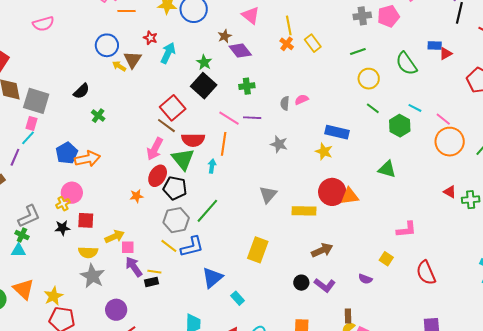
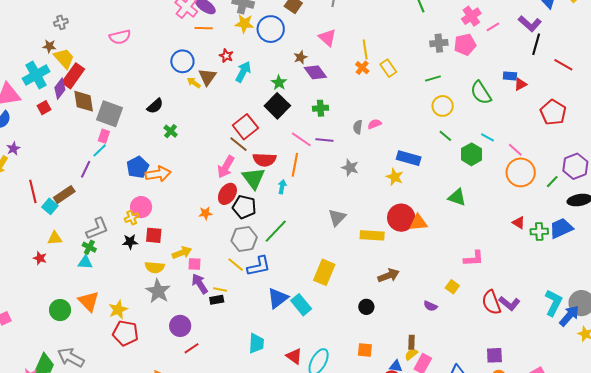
purple L-shape: (325, 285) -> (509, 303), moved
cyan rectangle: (238, 298) -> (301, 305), moved, size x1.5

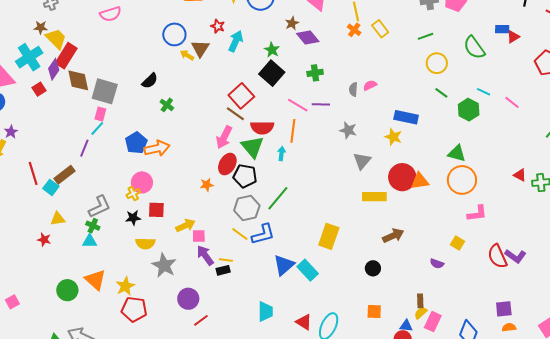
orange circle: (521, 172) -> (462, 180), moved
gray triangle: (337, 217) -> (362, 161), moved
yellow semicircle: (155, 267) -> (145, 243), moved

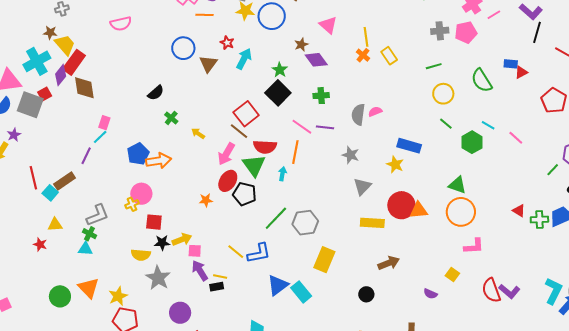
yellow arrow: (187, 55) -> (198, 133), moved
gray semicircle: (353, 89) -> (358, 114), size x1.5
gray square: (105, 91) -> (30, 105), moved
gray hexagon: (247, 208) -> (305, 223), moved
black star: (133, 218) -> (162, 243), moved

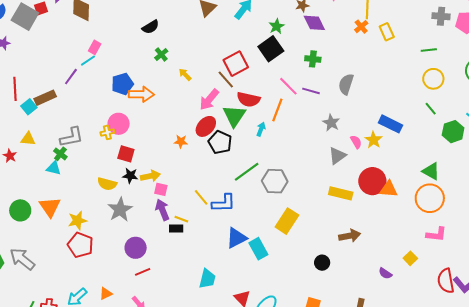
pink semicircle: (375, 112) -> (356, 142), moved, turned 72

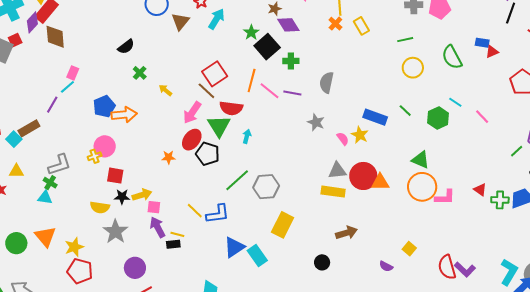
black square: (271, 49) -> (267, 47), moved
green line: (431, 109) -> (405, 111), moved
orange line: (277, 110) -> (252, 80), moved
gray triangle: (337, 156) -> (337, 171), moved, turned 36
pink L-shape: (436, 234) -> (445, 197), moved

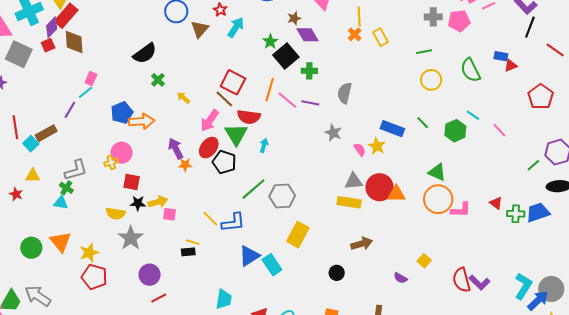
red square: (15, 40) -> (48, 45), moved
black semicircle: (126, 47) -> (145, 53), size x1.4
red square: (215, 74) -> (233, 82), turned -30
purple arrow: (158, 227) -> (176, 148), moved

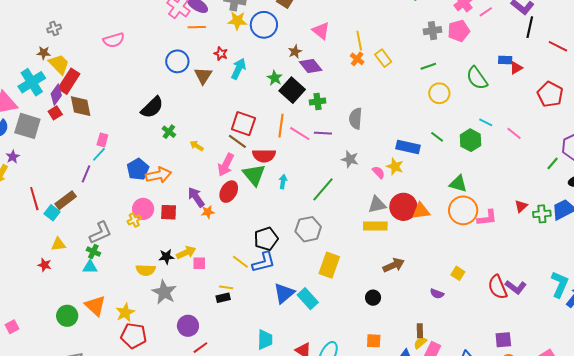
black pentagon: (224, 162) -> (266, 239), moved, turned -30
red square: (132, 182) -> (169, 212), moved
green line: (253, 189) -> (323, 189), moved
red triangle: (496, 203) -> (521, 206), turned 48

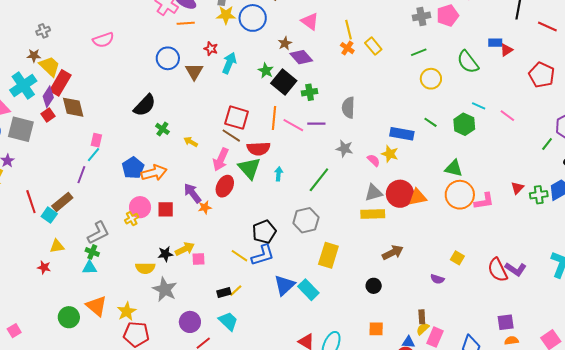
yellow line: (226, 287) -> (236, 291), moved, turned -48
cyan trapezoid: (265, 340) -> (228, 321), moved, turned -45

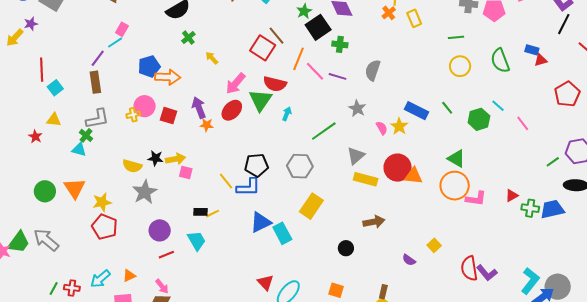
brown line: (231, 136) -> (276, 36), moved
gray triangle: (374, 193) -> (356, 156), moved, turned -42
brown rectangle: (62, 202) -> (95, 82), moved, turned -75

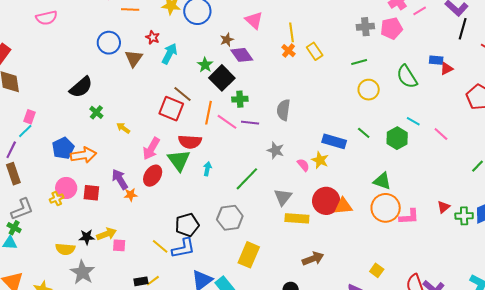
green cross: (340, 44) -> (240, 99), moved

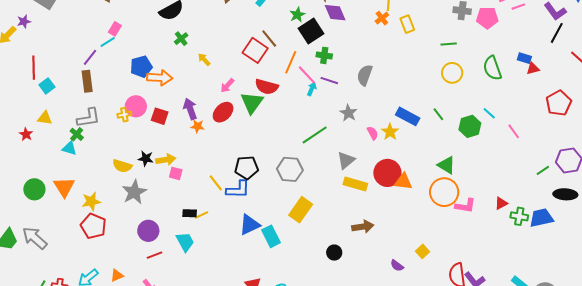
pink arrow: (151, 149) -> (227, 85), size x0.7
cyan arrow: (207, 169) -> (312, 89), moved

